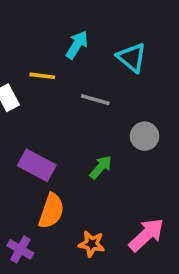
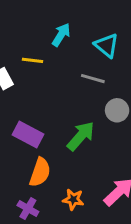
gray line: (95, 100) -> (93, 79), moved
green arrow: (101, 167) -> (81, 136), size x1.5
purple cross: (20, 249) -> (28, 208), moved

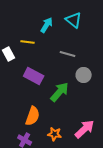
cyan triangle: (106, 45) -> (74, 20), moved
purple rectangle: (28, 134) -> (34, 76), moved

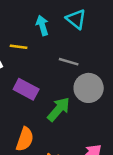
cyan arrow: (47, 25) -> (42, 25), turned -49
gray circle: (84, 75) -> (89, 88), size x1.5

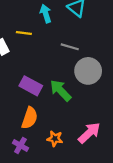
purple rectangle: (26, 89) -> (31, 86), moved
green arrow: (59, 109) -> (61, 90), turned -85

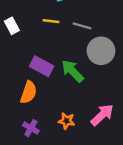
yellow line: (24, 33) -> (51, 21), moved
orange semicircle: (30, 118) -> (29, 92), moved

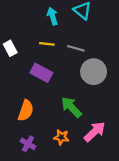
purple rectangle: (42, 66) -> (41, 73), moved
green arrow: (72, 71) -> (71, 107), moved

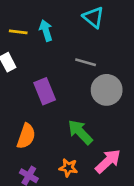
cyan arrow: (52, 16) -> (46, 31), moved
yellow line: (47, 44) -> (18, 32), moved
purple rectangle: (41, 73) -> (45, 91), turned 40

